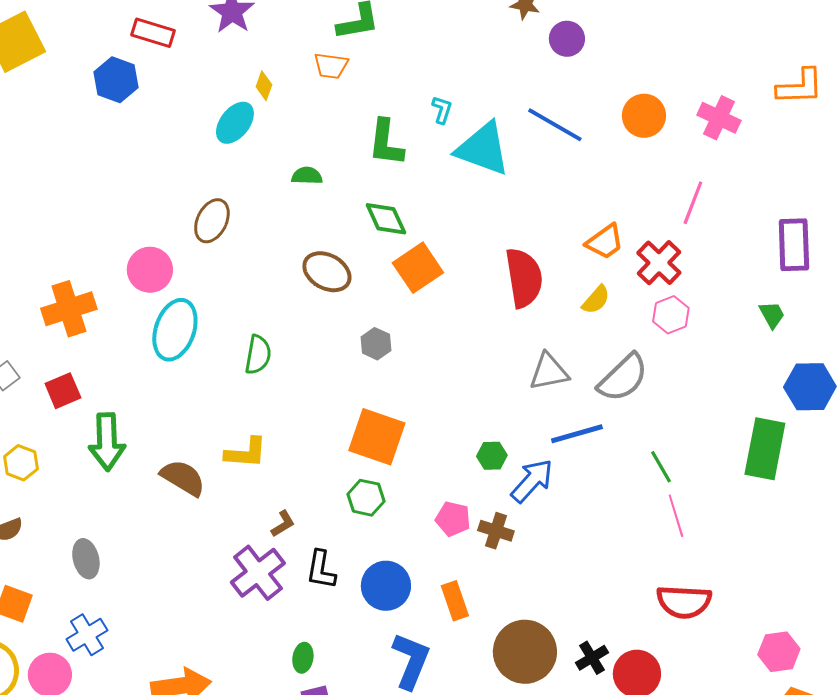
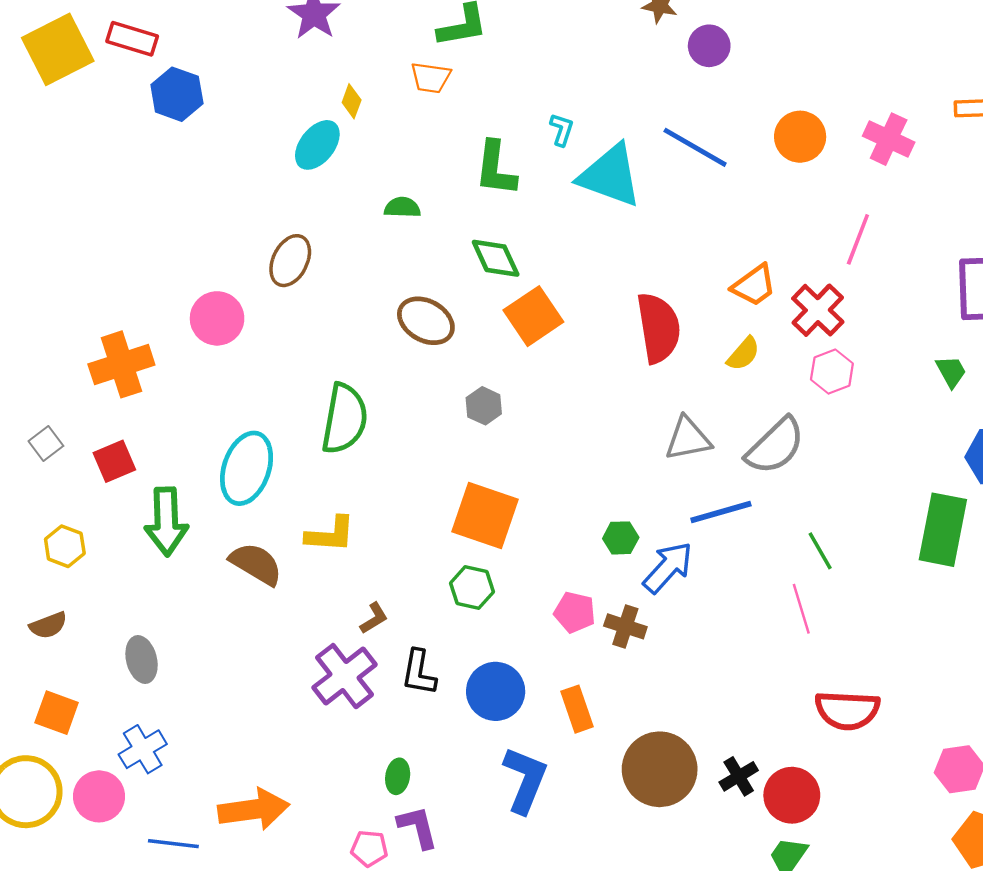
red rectangle: (153, 33) -> (132, 39), moved
cyan ellipse: (175, 330) -> (247, 468), moved
green semicircle: (258, 355) -> (345, 419), size x1.5
pink line: (676, 516) -> (801, 609), moved

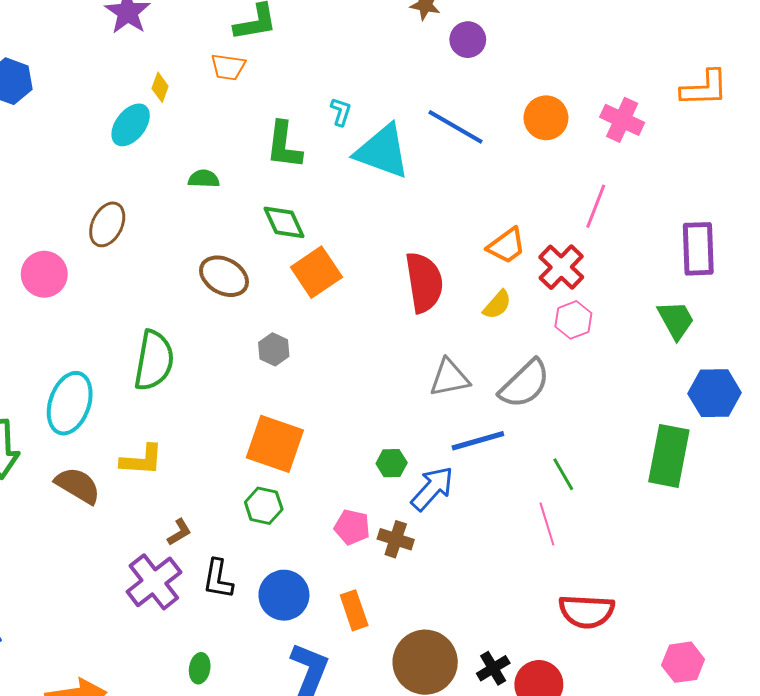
green trapezoid: (951, 372) -> (676, 320), size x1.4

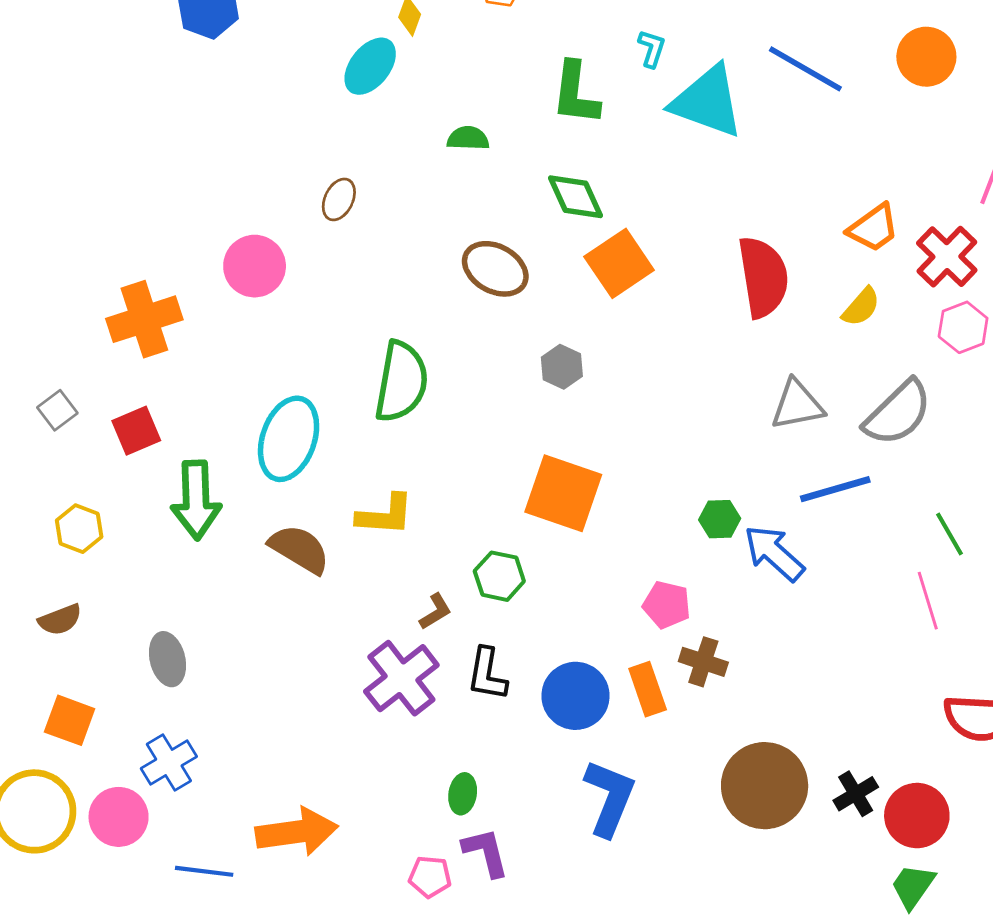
brown ellipse: (107, 224) -> (339, 199), size x0.7
blue arrow: (432, 488) -> (774, 553), turned -90
green hexagon: (264, 506) -> (499, 576), moved
brown cross: (396, 539) -> (703, 662), moved
orange rectangle: (354, 610) -> (648, 689), moved

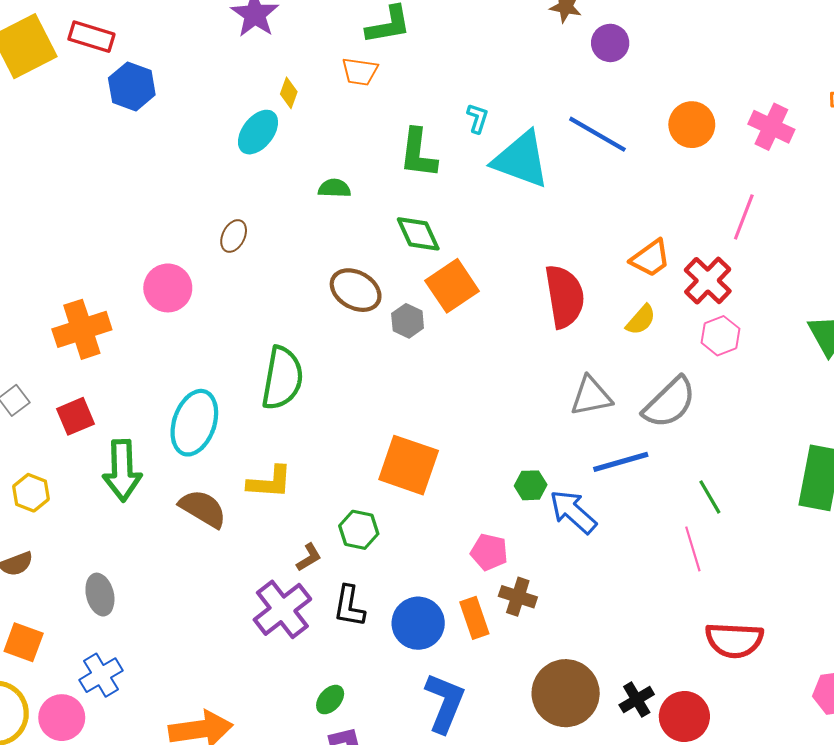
gray hexagon: (562, 367) -> (408, 321), moved
green ellipse: (463, 794) -> (330, 700), turned 32

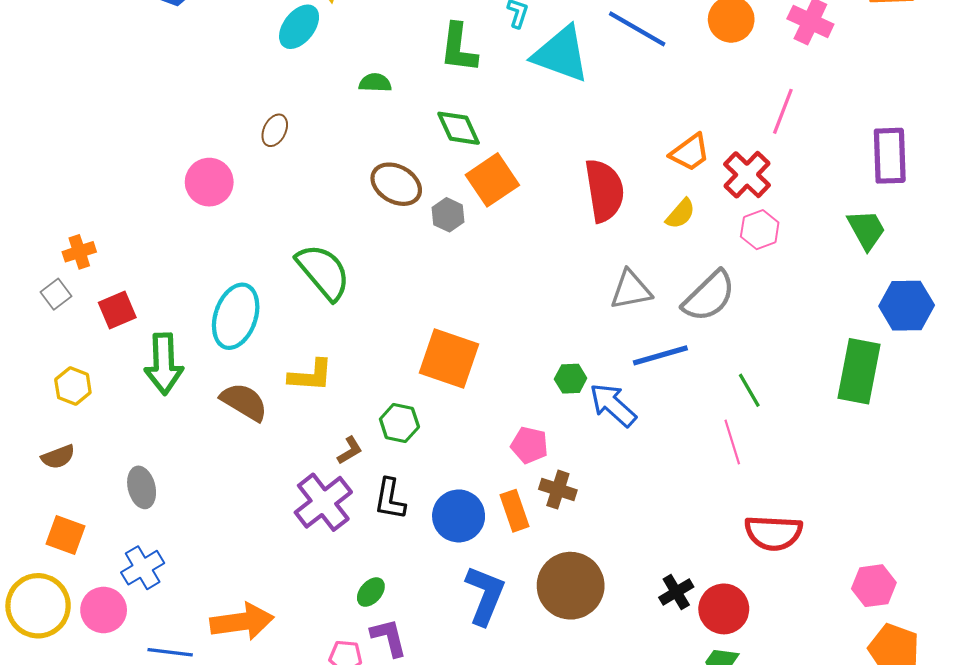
orange cross: (82, 329) -> (79, 252), moved, size x0.6
green semicircle: (282, 378) -> (323, 272), turned -50
brown circle: (566, 693) -> (571, 586), moved

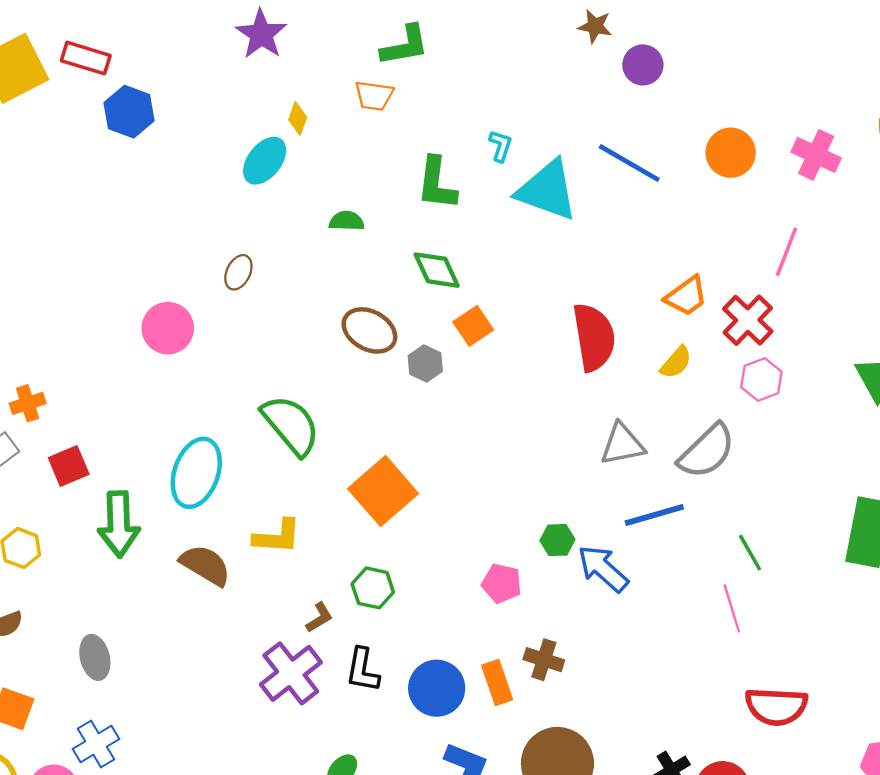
orange square: (492, 180) -> (473, 326), size x0.7
orange square: (449, 359) -> (383, 491), moved, turned 30
pink pentagon: (529, 445) -> (502, 583), moved

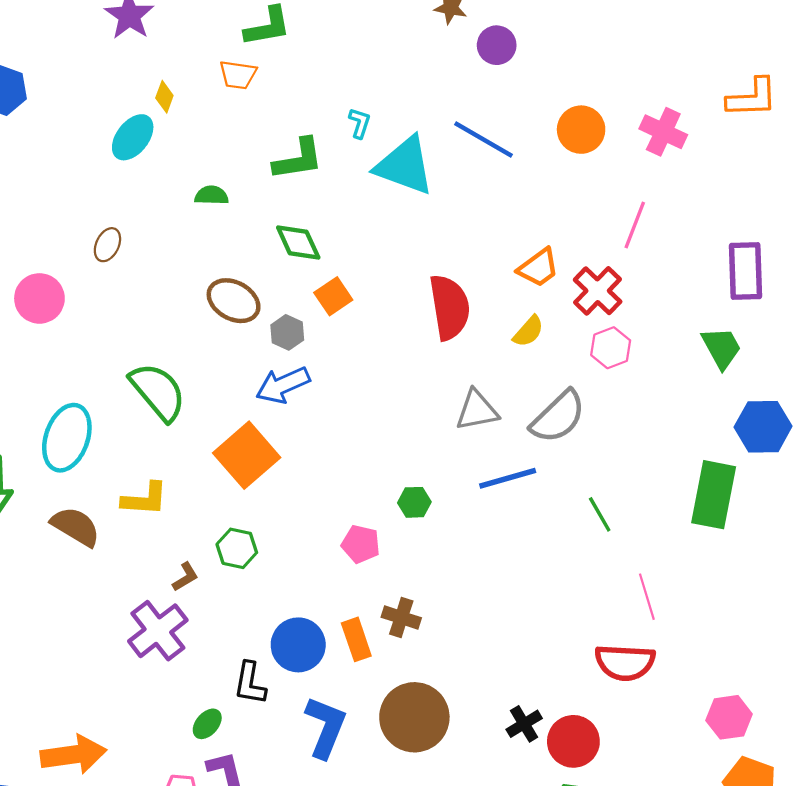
green L-shape: (437, 183) -> (298, 159), turned -106
blue arrow: (603, 569) -> (283, 385), moved, turned -66
pink line: (732, 608) -> (647, 597), moved
black L-shape: (363, 670) -> (250, 683), moved

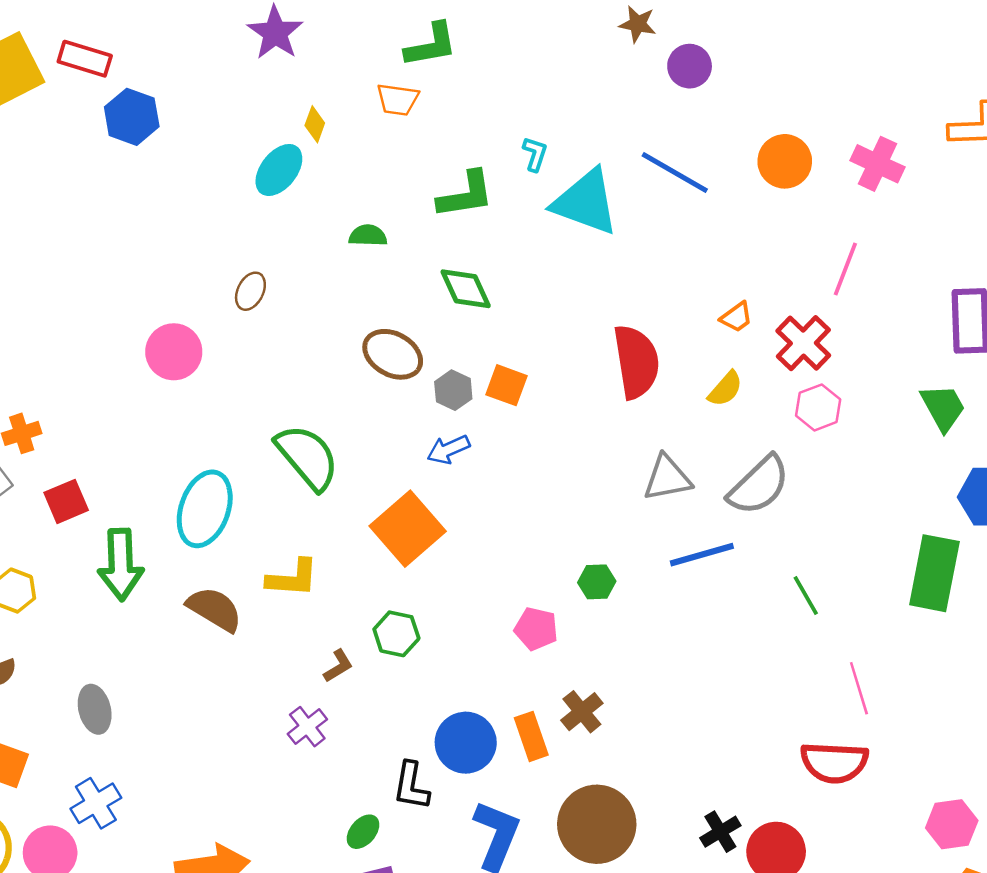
orange trapezoid: (538, 268) -> (737, 317), size x0.7
orange square: (333, 296) -> (506, 385), moved, turned -36
blue arrow: (283, 385) -> (448, 450), size x0.7
brown cross: (401, 617) -> (582, 712), turned 33
purple cross: (158, 631) -> (307, 727), size x0.6

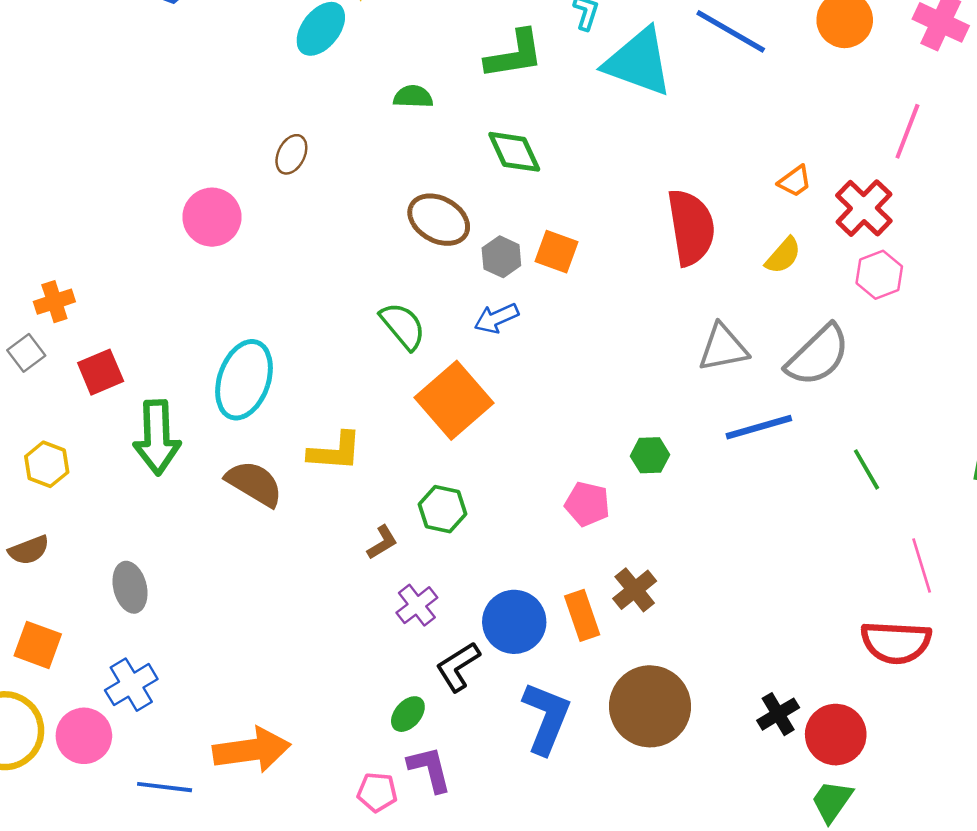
green semicircle: (307, 457) -> (403, 326), moved, size x0.7
purple cross: (307, 727) -> (417, 605), moved
black L-shape: (411, 786) -> (458, 667), turned 48

